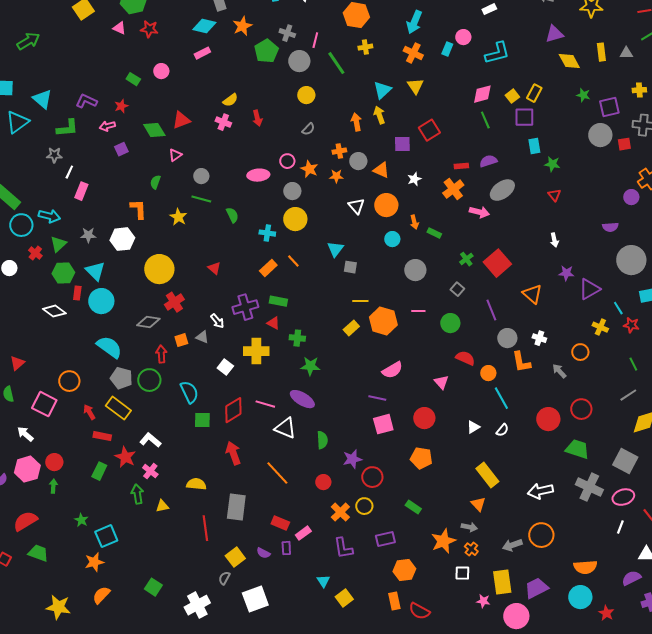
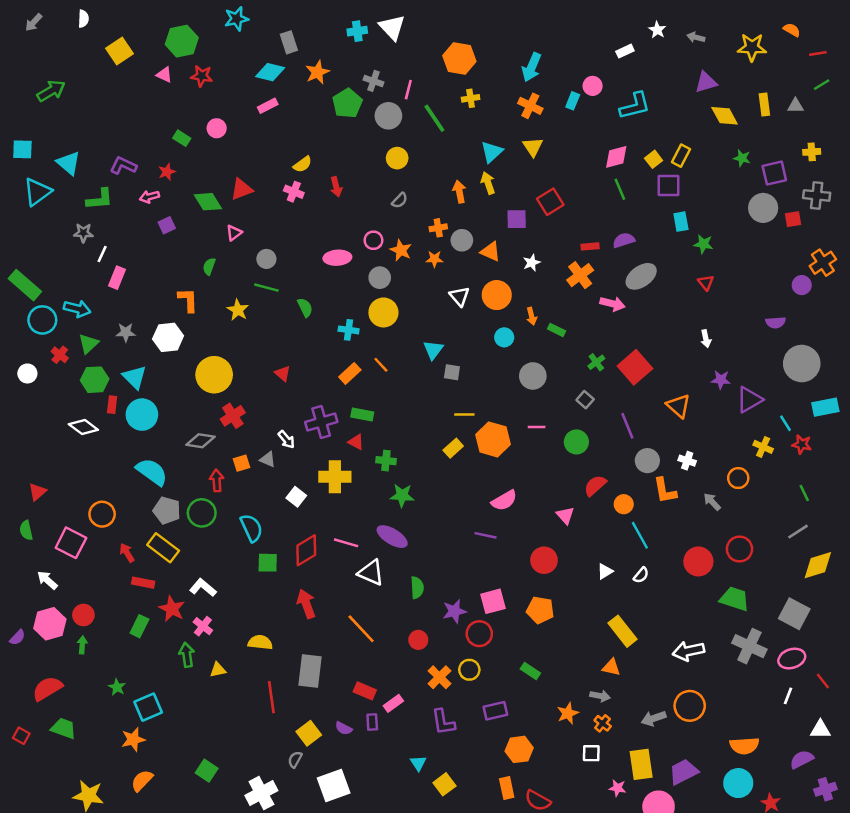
red semicircle: (465, 358) -> (595, 486), turned -66
pink square: (383, 424) -> (493, 601), moved
orange triangle: (478, 504) -> (611, 667), turned -35
orange star: (443, 541) -> (568, 713), size x0.7

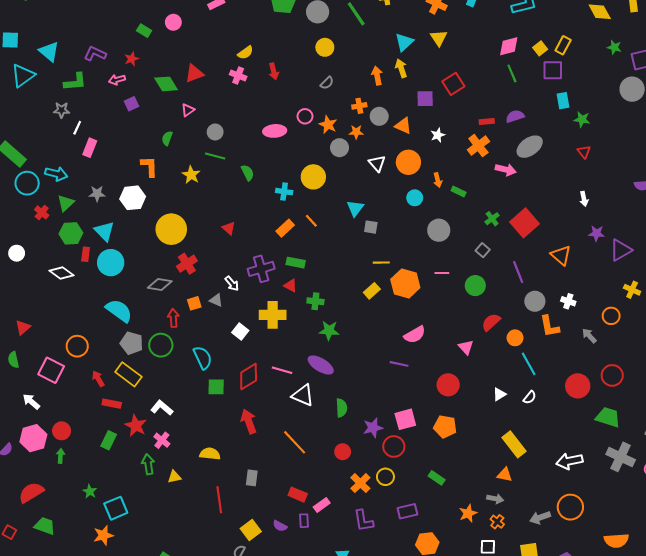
gray circle: (380, 278) -> (339, 148), moved
white circle: (27, 373) -> (17, 253), moved
gray rectangle: (310, 671) -> (252, 478), size x0.6

